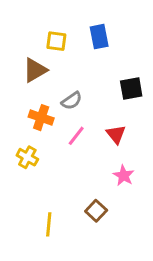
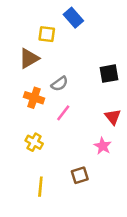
blue rectangle: (99, 37) -> (73, 18), moved, turned -30
red triangle: (116, 134) -> (113, 117), moved
yellow cross: (27, 157) -> (34, 142), moved
brown square: (96, 211) -> (80, 175), turned 30

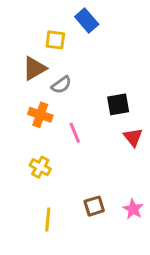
black square: (109, 74) -> (118, 104), moved
gray semicircle: (59, 84) -> (61, 85), moved
pink line: (63, 113) -> (75, 133), turned -60
pink star: (103, 146) -> (133, 209), moved

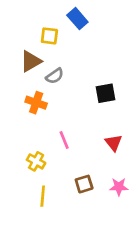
pink line: (75, 133) -> (64, 140), moved
red triangle: (133, 137) -> (113, 143), moved
yellow cross: (40, 167) -> (36, 161), moved
pink star: (133, 209) -> (119, 187), turned -30

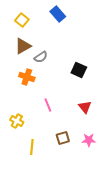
yellow square: (49, 36) -> (22, 20), moved, turned 32
black square: (105, 93) -> (79, 70), turned 35
yellow cross: (36, 161) -> (17, 121), moved

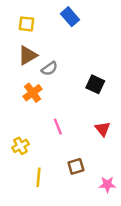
yellow square: (22, 20) -> (26, 24), turned -32
orange cross: (27, 77) -> (33, 93), turned 35
yellow cross: (17, 121) -> (20, 146), turned 32
pink star: (89, 140) -> (107, 184), moved

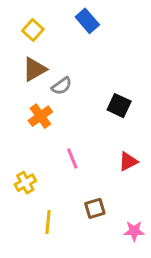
yellow square: (26, 24) -> (33, 30), turned 35
red triangle: (103, 129) -> (128, 161), turned 42

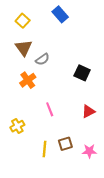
brown triangle: (34, 69) -> (24, 48), turned -36
yellow line: (48, 222) -> (44, 149), moved
pink star: (134, 231) -> (89, 151), moved

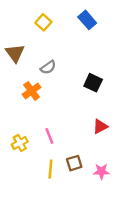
blue rectangle: (60, 14) -> (87, 20), moved
yellow square: (23, 21) -> (43, 22), moved
brown triangle: (24, 48) -> (15, 53), moved
pink line: (50, 109) -> (49, 136), moved

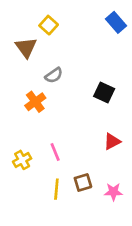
blue rectangle: (87, 20) -> (116, 22), moved
brown triangle: (15, 53) -> (26, 48), moved

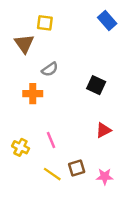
yellow square: (49, 25) -> (45, 23), turned -35
orange cross: (35, 102) -> (33, 94), turned 36
yellow cross: (22, 160) -> (21, 147), turned -35
yellow line: (56, 189) -> (52, 174), turned -60

